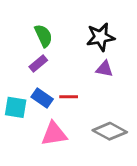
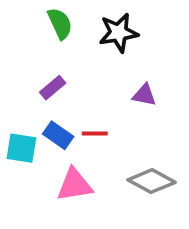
green semicircle: (43, 36) -> (60, 23), moved
black star: (100, 37) -> (119, 33), moved

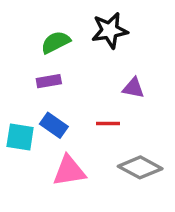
green semicircle: (60, 23) -> (56, 42), moved, turned -92
purple rectangle: (53, 88) -> (49, 81), turned 30
red line: (95, 133) -> (108, 123), moved

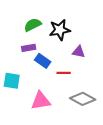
black star: (110, 30) -> (60, 30), moved
blue rectangle: (54, 125) -> (43, 61), moved

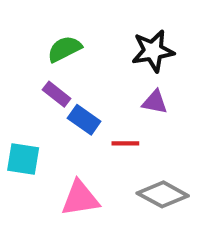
black star: (60, 30) -> (153, 51), moved
purple rectangle: (29, 48) -> (57, 94), turned 48

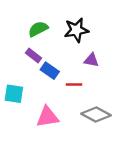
black star: (153, 51) -> (76, 30), moved

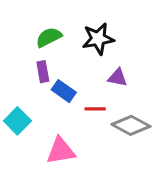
purple rectangle: (34, 56) -> (43, 72), turned 42
cyan square: (14, 94) -> (17, 121), turned 36
gray diamond: (96, 115) -> (131, 125), moved

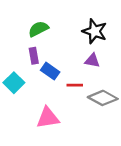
black star: (98, 39) -> (95, 31), moved, turned 30
cyan square: (17, 121) -> (14, 83), moved

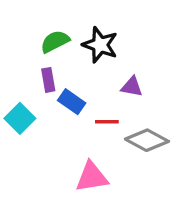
black star: (95, 31) -> (100, 45), moved
pink triangle: (48, 118) -> (92, 177), moved

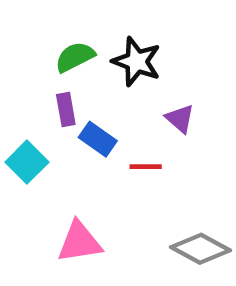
purple triangle: (132, 87) -> (180, 119), turned 30
gray diamond: (147, 140) -> (200, 249), moved
pink triangle: (92, 177) -> (79, 242), moved

